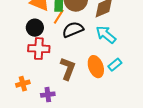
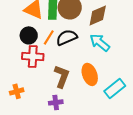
orange line: (59, 17) -> (49, 37), moved
cyan rectangle: (115, 65) -> (115, 88), moved, size x1.5
purple cross: (48, 95) -> (56, 102), moved

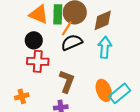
orange line: (49, 37) -> (67, 28), moved
cyan arrow: (100, 42) -> (105, 47), turned 55
orange ellipse: (90, 74) -> (104, 90), moved

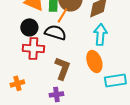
black semicircle: (72, 42) -> (55, 32), moved, turned 40
orange ellipse: (104, 90) -> (94, 61), moved
cyan rectangle: (120, 93) -> (115, 80), turned 30

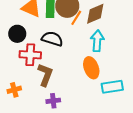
orange line: (62, 15) -> (76, 18), moved
black circle: (29, 27) -> (17, 34), moved
brown L-shape: (62, 68) -> (45, 75), moved

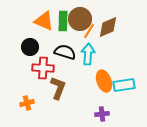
cyan arrow: (97, 41) -> (88, 54), moved
cyan rectangle: (112, 87) -> (124, 85), moved
purple cross: (53, 101) -> (102, 114), moved

